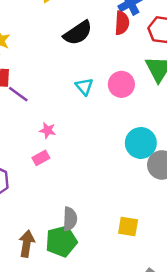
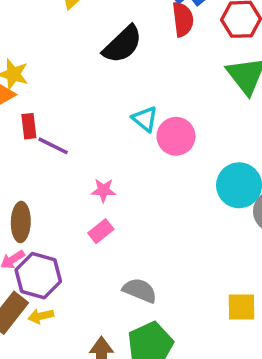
pink circle: (121, 84) -> (176, 136), moved
gray semicircle: (70, 219) -> (140, 290), moved, turned -60

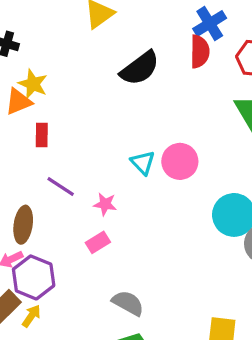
cyan triangle: (145, 119) -> (143, 163), moved
purple line: (53, 146) -> (61, 186), moved
yellow arrow: (41, 316) -> (31, 316), turned 130

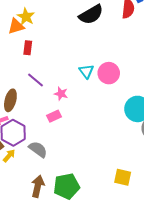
gray semicircle: (128, 303) -> (38, 149), moved

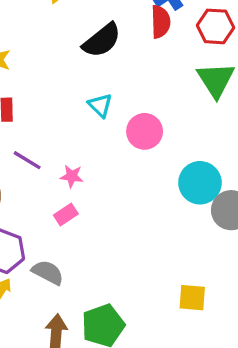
cyan triangle: (86, 71) -> (100, 105), moved

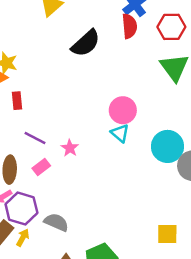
cyan triangle: (100, 105) -> (120, 133), moved
pink star: (72, 176) -> (70, 148), turned 30
pink rectangle: (66, 214) -> (41, 167), moved

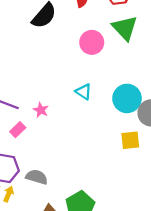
pink circle: (123, 110) -> (92, 42), moved
yellow square: (167, 234) -> (130, 140), moved

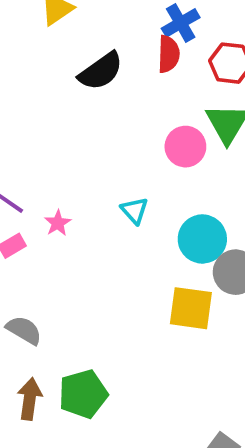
pink circle: (92, 42) -> (185, 147), moved
yellow square: (130, 140) -> (191, 308), size x1.4

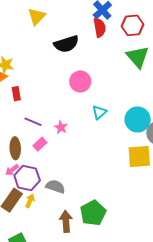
black semicircle: (101, 71) -> (66, 44), turned 30
pink circle: (185, 147) -> (80, 81), moved
cyan triangle: (135, 211) -> (99, 112), turned 42

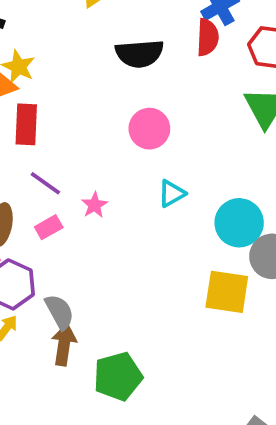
red rectangle: (16, 94) -> (26, 124), size x1.5
gray semicircle: (55, 186) -> (60, 312), turned 30
brown arrow: (66, 221) -> (64, 345), moved

